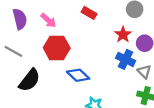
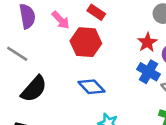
red rectangle: (89, 13) -> (96, 12), moved
red hexagon: (57, 48) -> (86, 42), moved

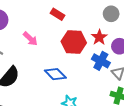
pink arrow: (61, 20) -> (30, 39), moved
red hexagon: (86, 42) -> (74, 42), moved

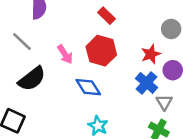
pink arrow: (30, 39) -> (65, 54), moved
red hexagon: (74, 42) -> (101, 51), moved

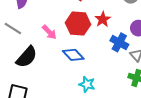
red star: (151, 54) -> (103, 19), moved

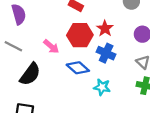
blue cross: (119, 42) -> (106, 53), moved
cyan star: (87, 84) -> (102, 87), moved

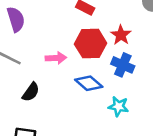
pink arrow: (51, 47) -> (56, 58), turned -42
black semicircle: (30, 74) -> (31, 92), size x0.7

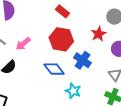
red star: (121, 35) -> (99, 34), moved
pink arrow: (56, 58) -> (23, 44), moved, turned 133

